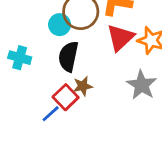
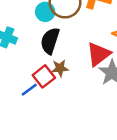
red triangle: (120, 38) -> (99, 54), moved

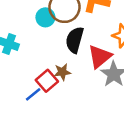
black semicircle: (50, 41) -> (75, 40), moved

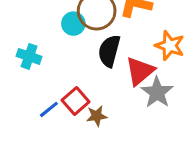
brown star: (62, 72) -> (97, 116), moved
blue line: (33, 94) -> (49, 109), moved

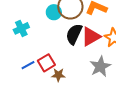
cyan cross: (29, 56) -> (21, 28), turned 35
red triangle: (140, 71) -> (91, 37), moved

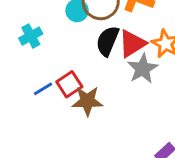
gray star: (100, 66) -> (143, 69), moved
brown star: (58, 75) -> (87, 101), size x1.5

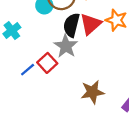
gray star: (143, 69) -> (66, 46), moved
brown star: (87, 101) -> (92, 92), moved

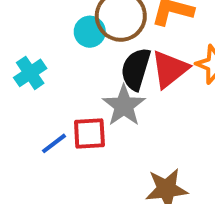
red square: (47, 63) -> (89, 134), turned 36

